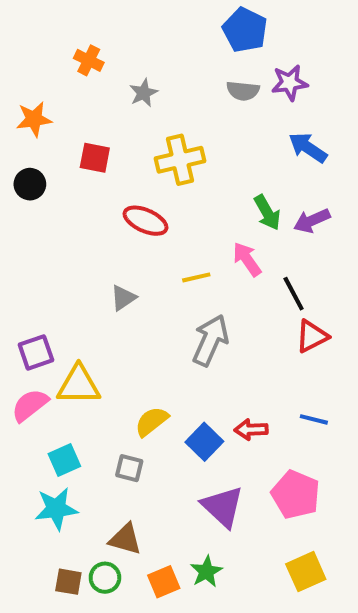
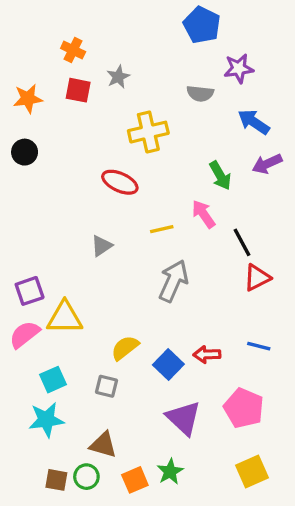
gray semicircle: (243, 91) -> (200, 94), moved
red square: (95, 158) -> (78, 90), moved
purple arrow: (312, 221) -> (267, 164), moved

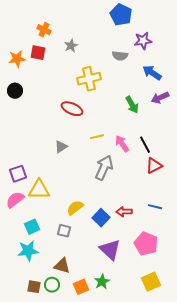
red square: (78, 90) -> (38, 53), moved
pink arrow: (204, 214) -> (122, 144), moved

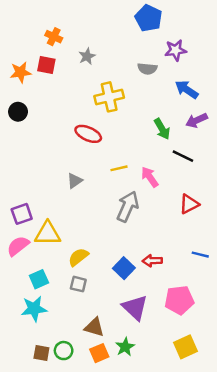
black line: (145, 145) -> (183, 156), moved, turned -36
blue line: (155, 207) -> (200, 255), moved
yellow semicircle: (75, 208) -> (78, 257), moved
pink pentagon: (146, 244) -> (179, 300), turned -30
brown triangle: (62, 266) -> (94, 327), moved

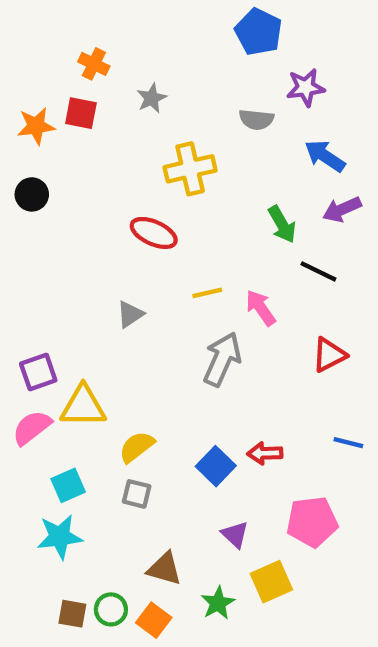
purple triangle: (135, 307) -> (235, 535), size x0.6
yellow square: (185, 347) -> (271, 582), moved
orange square: (99, 353) -> (154, 620), moved, turned -30

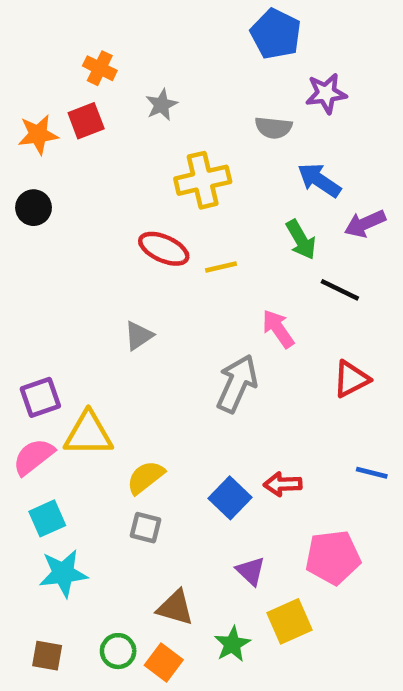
red square: (81, 113) -> (86, 121), turned -32
blue arrow: (325, 156) -> (319, 180), moved
yellow line: (207, 293) -> (221, 267), moved
cyan square: (68, 485) -> (47, 518), moved
brown square: (72, 614) -> (47, 656), moved

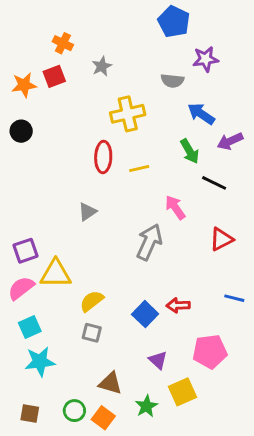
red ellipse: (164, 249) -> (103, 157), turned 68

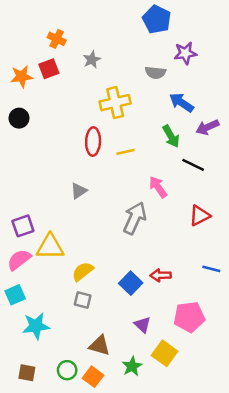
cyan square: (30, 327) -> (15, 295), moved
yellow square: (182, 392) -> (165, 353), turned -30

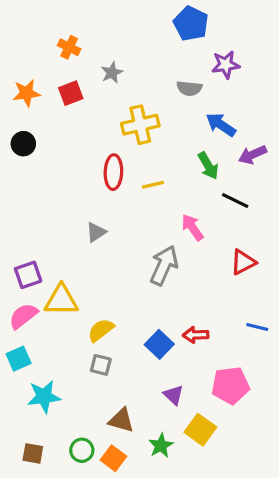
red square: (49, 69) -> (71, 93), moved

